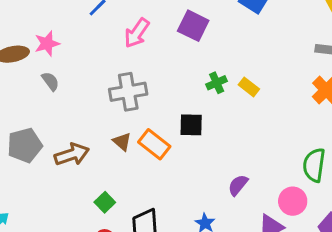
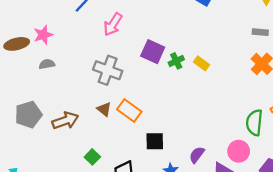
purple square: (193, 26) -> (153, 52), moved
gray semicircle: (50, 81) -> (47, 64), turned -63
gray cross: (128, 92) -> (108, 70), turned 32
black square: (191, 125) -> (155, 141), moved
purple semicircle: (238, 185) -> (197, 155), moved

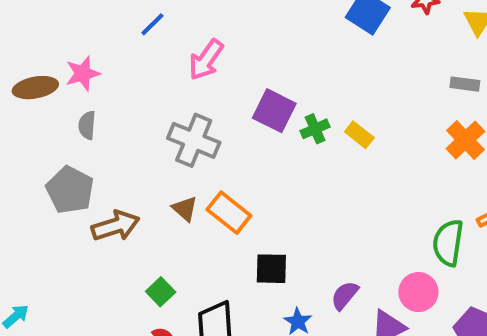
gray semicircle: (47, 64) -> (87, 125), turned -77
gray pentagon: (28, 115) -> (70, 190), moved, turned -30

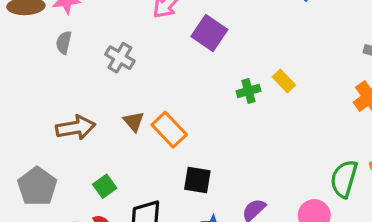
purple square: (274, 111) -> (209, 33), moved
green cross: (315, 129) -> (248, 91), moved
gray cross: (194, 140) -> (120, 58), moved, size x0.7
gray pentagon: (70, 190) -> (37, 187), moved

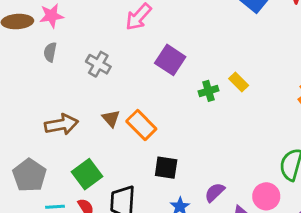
purple square: (209, 33) -> (170, 60), moved
green square: (105, 186) -> (87, 174), size x1.5

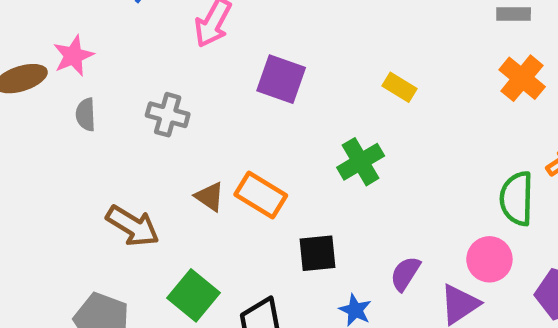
green cross: (208, 91) -> (361, 162), moved, size x1.4
brown arrow: (61, 124) -> (133, 226), turned 56

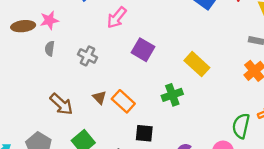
yellow rectangle: (399, 87) -> (197, 64), size x1.6

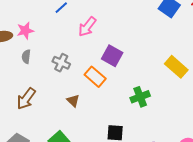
yellow rectangle: (197, 64) -> (176, 67), moved
orange rectangle: (123, 101) -> (95, 77), moved
brown arrow: (61, 104) -> (26, 99), moved, turned 85

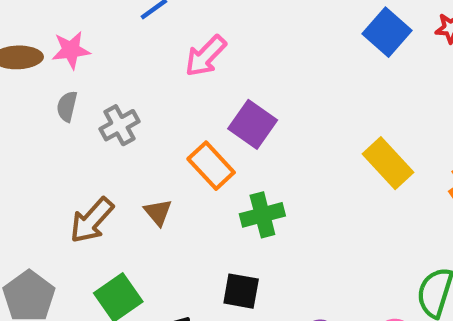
gray cross: (61, 63) -> (119, 125), moved, turned 30
green cross: (140, 97) -> (262, 215), moved
brown arrow: (26, 99) -> (92, 220), moved

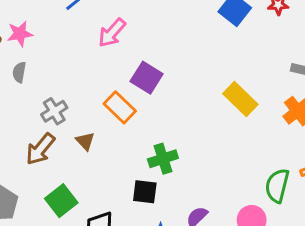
gray cross: (119, 125) -> (54, 111), moved
green cross: (262, 215) -> (163, 159), moved

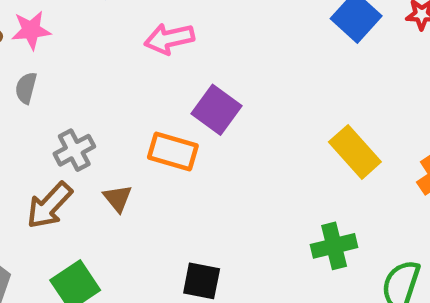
pink arrow: (112, 33) -> (169, 39), turned 32
orange rectangle: (120, 107) -> (173, 151), turned -32
green cross: (163, 159) -> (334, 246), moved

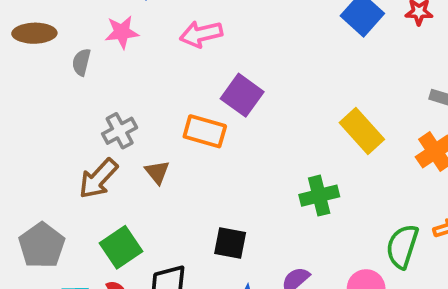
pink star: (31, 30) -> (122, 32), moved
gray semicircle: (26, 88) -> (81, 62), moved
green cross: (334, 246) -> (319, 196), moved

